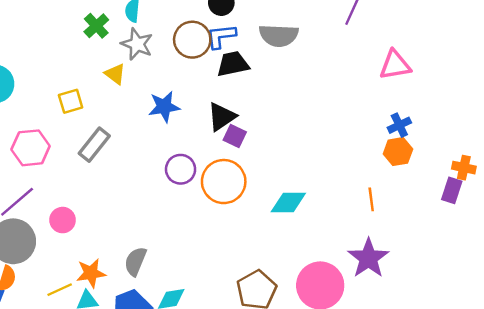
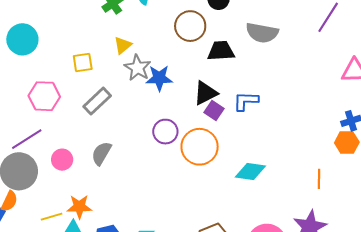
blue L-shape: (221, 36) -> (246, 101), moved
gray star: (137, 44) -> (138, 68), moved
yellow triangle: (115, 74) -> (123, 45), turned 36
gray semicircle: (135, 261) -> (101, 153), moved

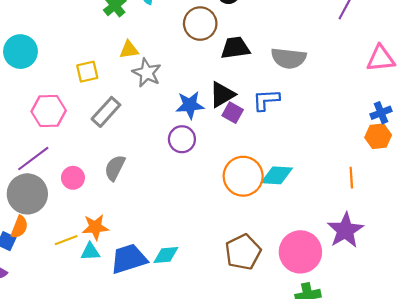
gray semicircle: (262, 33) -> (289, 58), moved
yellow triangle: (123, 45) -> (129, 50), turned 36
blue star: (159, 78) -> (190, 105), moved
orange circle: (200, 147) -> (243, 176), moved

